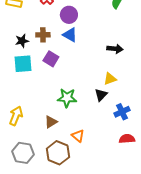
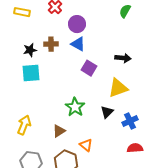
purple square: (51, 59) -> (89, 68), moved
yellow triangle: (110, 79) -> (118, 88), size x1.5
black triangle: (101, 95) -> (107, 112), moved
green star: (67, 98) -> (75, 107), turned 30

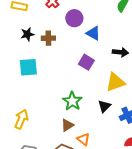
blue triangle: (78, 44) -> (93, 33), moved
black star: (30, 50) -> (27, 34), moved
brown triangle: (59, 131) -> (67, 125), moved

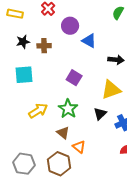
purple square: (86, 62) -> (74, 78), moved
yellow arrow: (21, 119) -> (38, 111), moved, turned 36
brown triangle: (67, 125) -> (63, 133), turned -48

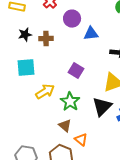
blue triangle: (89, 41) -> (91, 34), turned -35
yellow arrow: (38, 111) -> (45, 92), moved
black triangle: (100, 114) -> (102, 107), size x1.5

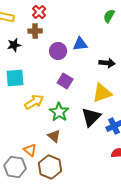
purple circle: (72, 19) -> (58, 51), moved
brown cross: (46, 39) -> (35, 31), moved
orange triangle: (81, 140) -> (30, 150), moved

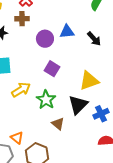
black arrow: (107, 63) -> (94, 39), moved, turned 42
brown triangle: (54, 136) -> (58, 124), moved

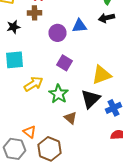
black arrow: (94, 39) -> (106, 18), moved, turned 119

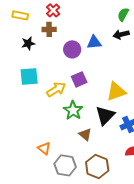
purple square: (64, 63) -> (79, 79), turned 35
yellow arrow: (34, 84) -> (56, 89), moved
gray hexagon: (14, 149) -> (65, 165), moved
brown hexagon: (50, 149) -> (97, 166), moved

